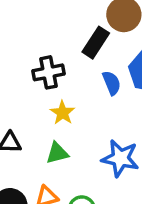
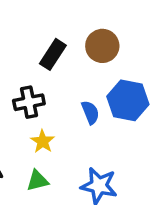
black rectangle: (96, 43) -> (53, 54), moved

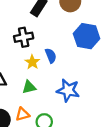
blue semicircle: (90, 112) -> (51, 56), moved

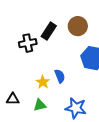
black cross: (24, 37) -> (28, 43), moved

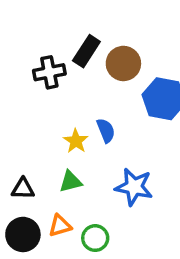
brown circle: (78, 26) -> (123, 63), moved
black triangle: (13, 99) -> (23, 189), moved

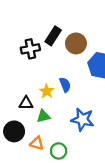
black triangle: (23, 189) -> (26, 103), moved
orange triangle: (60, 226) -> (37, 143), turned 32
black circle: (23, 234) -> (14, 131), moved

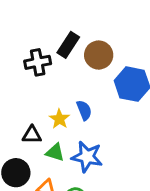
green triangle: (43, 116) -> (55, 152), turned 32
blue star: (82, 119) -> (87, 157), moved

